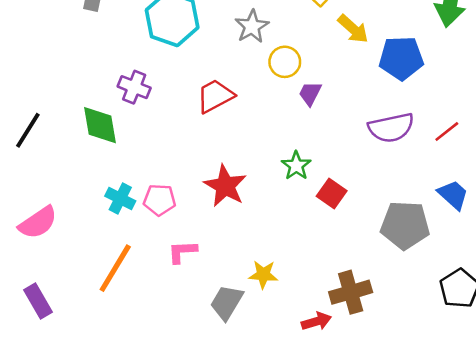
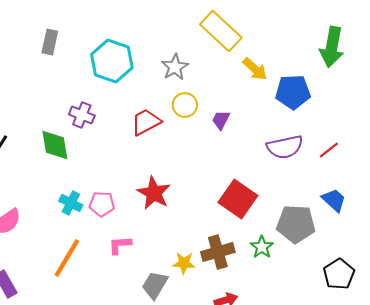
yellow circle: (285, 62) -> (185, 105), moved
green star: (296, 166) -> (262, 247), moved
red square: (332, 193) -> (238, 199), size x1.6
brown cross: (351, 292) -> (218, 252), moved

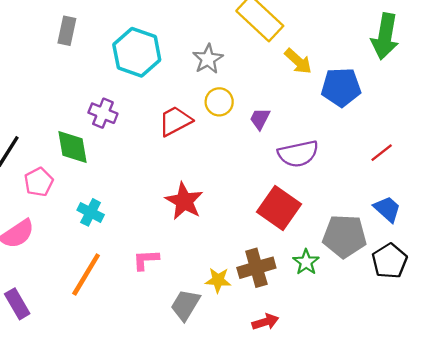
purple semicircle: (285, 147) -> (298, 154), moved
pink pentagon: (102, 204) -> (39, 182), moved, turned -30
black pentagon: (339, 274) -> (390, 261), moved

